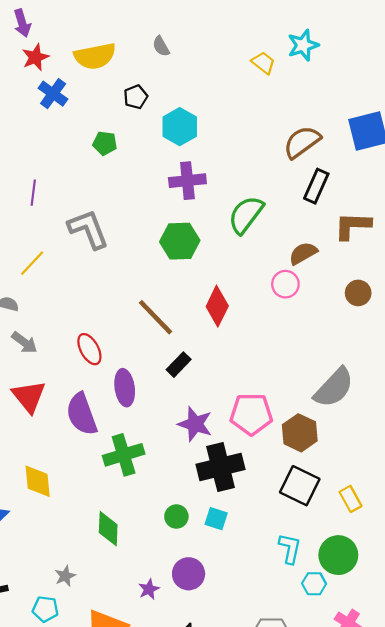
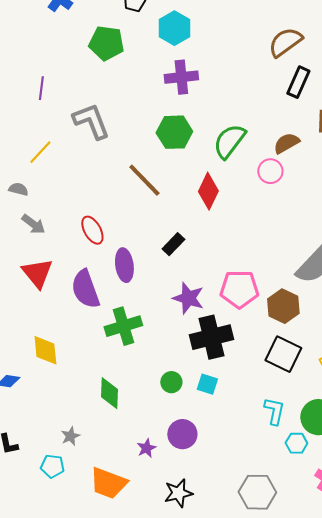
green pentagon: (105, 143) -> (106, 43), size x1.6
green semicircle: (246, 215) -> (229, 141), moved
brown line: (155, 317) -> (144, 180), moved

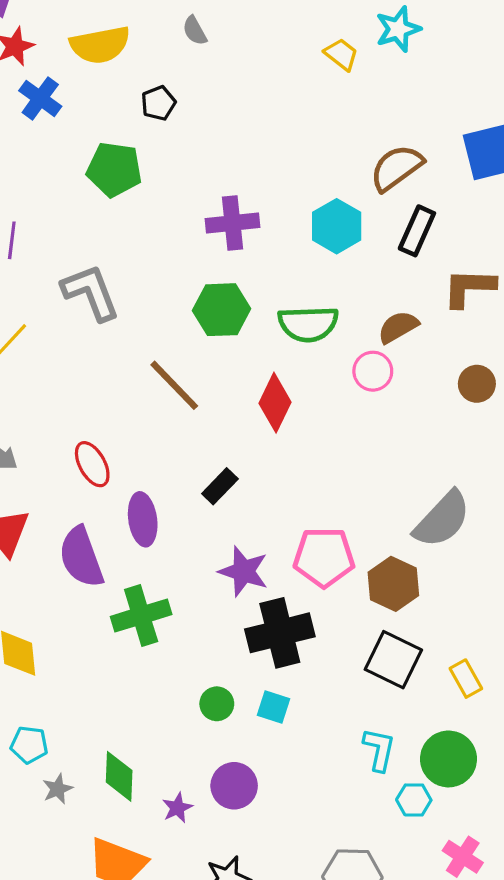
cyan hexagon: (174, 28) -> (337, 226), moved
green semicircle: (229, 141) -> (308, 324), turned -129
green diamond: (109, 393) -> (119, 776), moved
cyan pentagon: (52, 466) -> (29, 745), moved

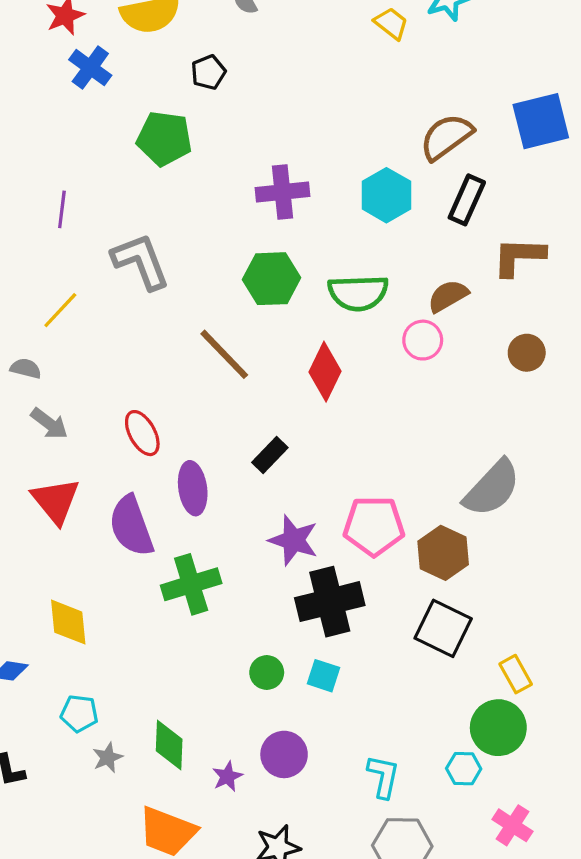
yellow rectangle: (466, 679) -> (516, 674), moved
cyan L-shape: (379, 749) -> (383, 776), moved

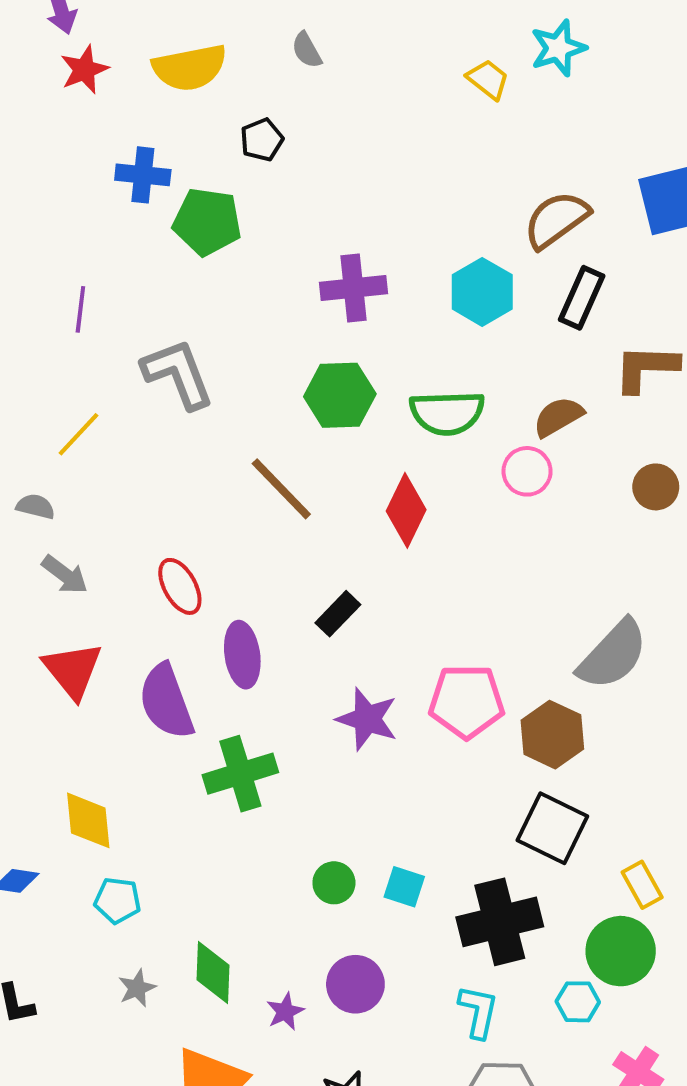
blue cross: (90, 68) -> (143, 175), moved, turned -30
black cross: (330, 602) -> (500, 922), moved
cyan pentagon: (79, 713) -> (117, 900), moved

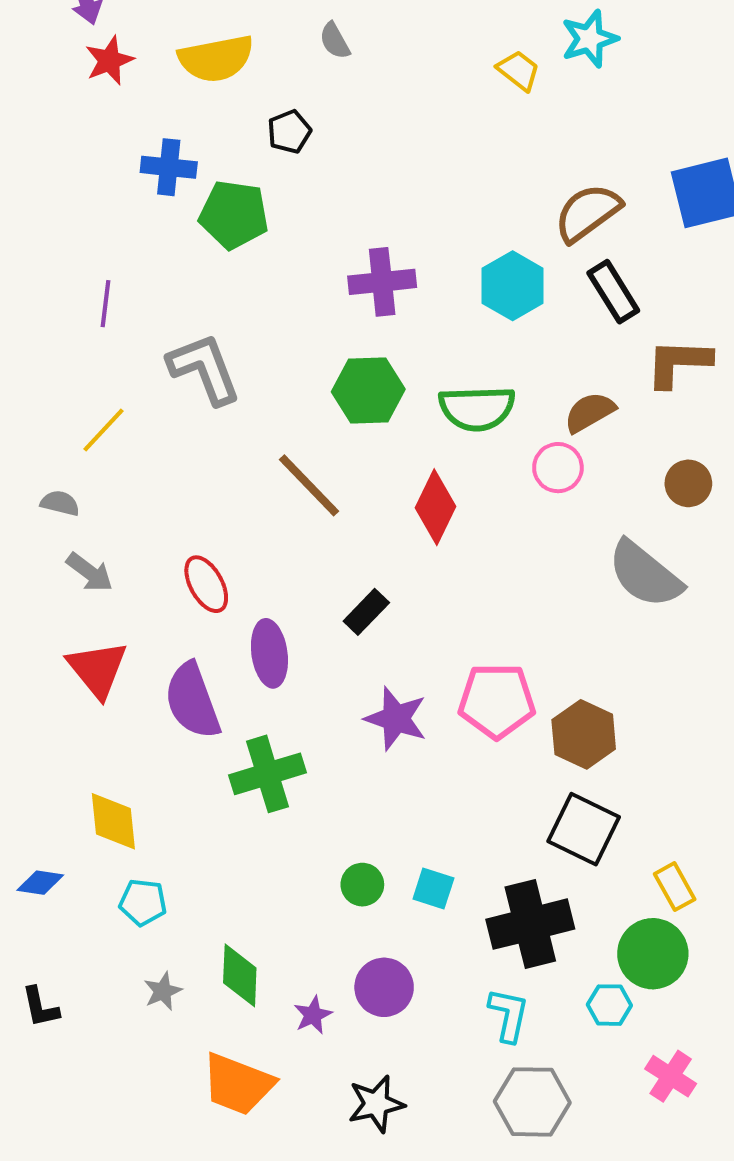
black rectangle: (582, 298) -> (613, 292), turned -56
gray semicircle: (613, 655) -> (645, 574), moved, turned 86

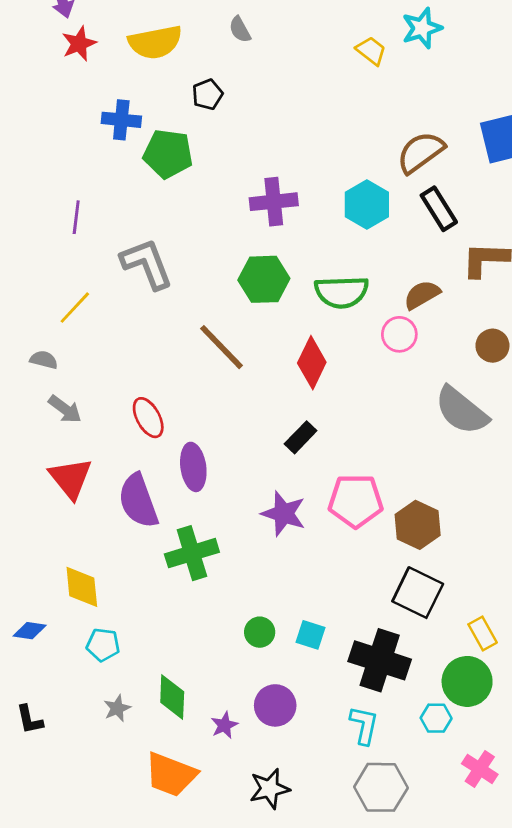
black rectangle: (366, 612) -> (301, 437), moved
black cross: (530, 924) -> (380, 660), turned 32

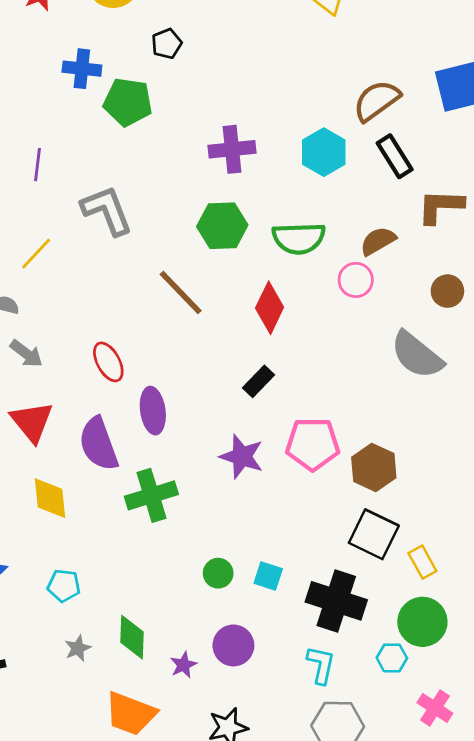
yellow diamond: (82, 587) -> (50, 498), moved
yellow rectangle: (483, 633) -> (422, 562), moved

